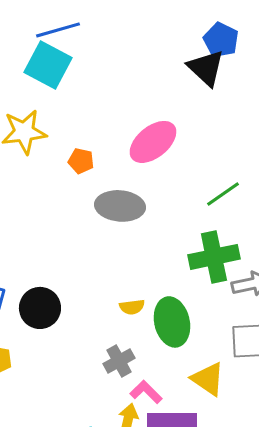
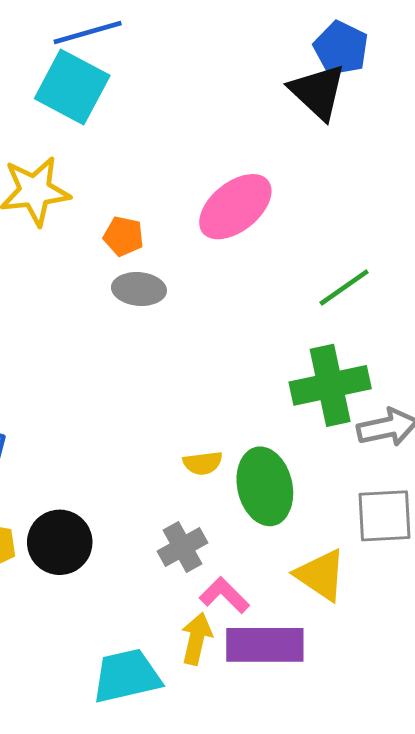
gray ellipse: (120, 206) -> (139, 289), moved, size x0.7
black circle: (40, 308) -> (60, 542), moved

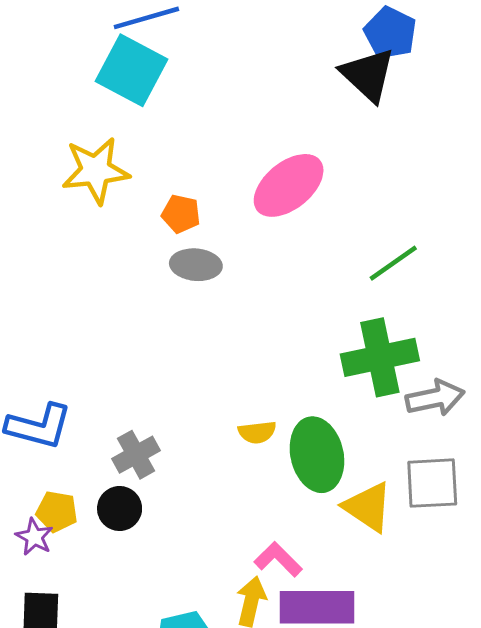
black circle: (60, 542) -> (120, 509), size x0.7
gray cross: (182, 547) -> (136, 455), moved
yellow triangle: (321, 575) -> (368, 507), moved

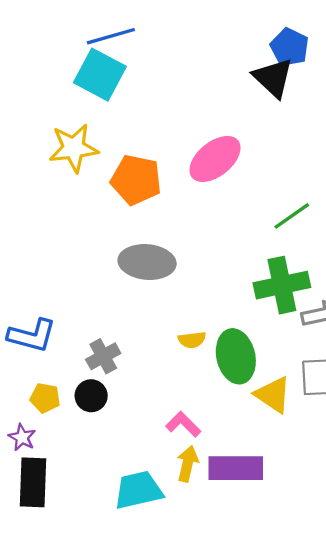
orange pentagon: (181, 214) -> (136, 180), size x1.8
gray ellipse: (196, 265) -> (147, 262), moved, size x1.5
purple star: (34, 537) -> (22, 437), moved
pink L-shape: (278, 559) -> (183, 424), moved

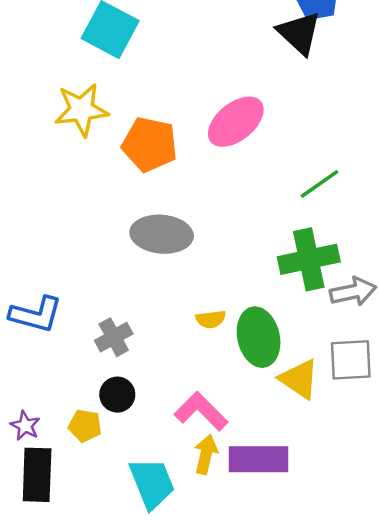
black circle: (91, 396) -> (117, 395), moved
yellow pentagon: (45, 398) -> (85, 426), moved
pink L-shape: (183, 424) -> (201, 411), size x1.4
cyan trapezoid: (138, 490) -> (152, 483), turned 81

